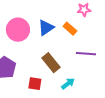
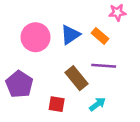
purple line: (86, 54) -> (104, 66), moved

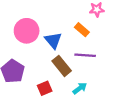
blue triangle: (70, 35) -> (53, 40), moved, turned -36
red square: (57, 104) -> (45, 88), turned -32

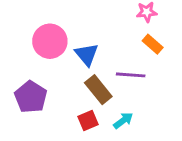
orange rectangle: (82, 30) -> (153, 44), moved
red square: (45, 88) -> (88, 120), moved

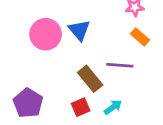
blue triangle: (87, 54) -> (79, 30), moved
purple pentagon: (31, 97) -> (28, 103), moved

